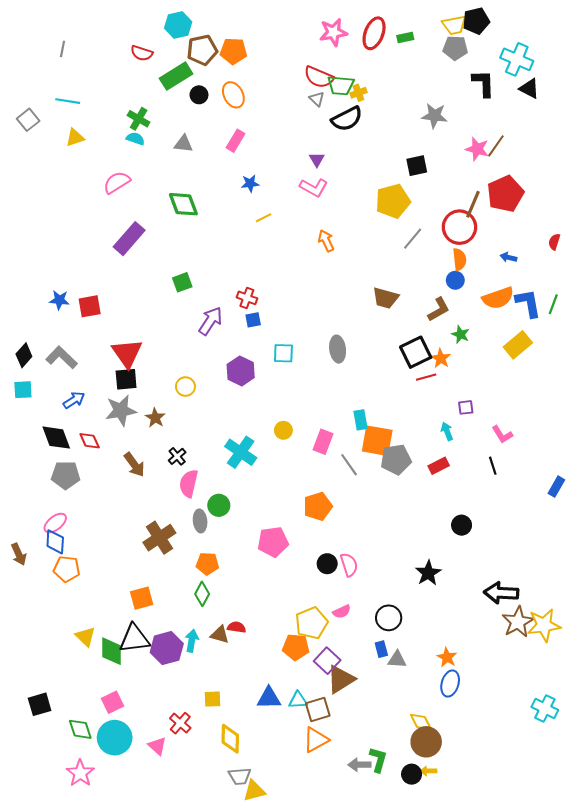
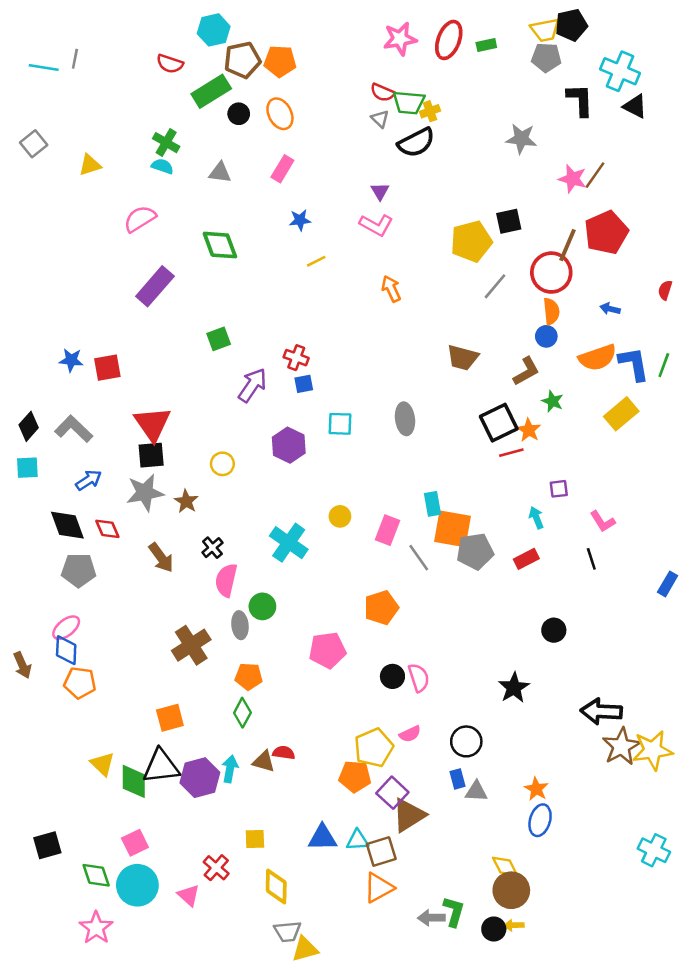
red semicircle: (319, 77) -> (382, 92), size x0.7
cyan line: (68, 101) -> (44, 67), moved
black square: (417, 166) -> (509, 221), moved

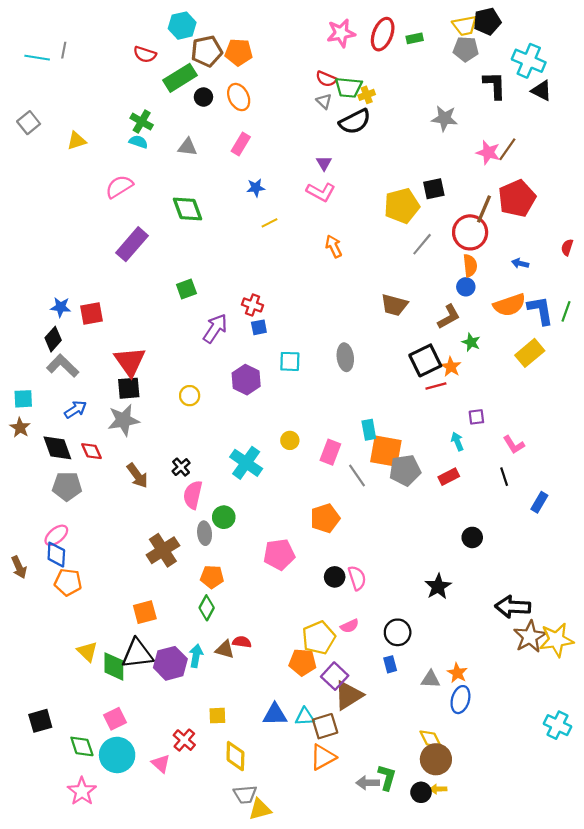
black diamond: (29, 426) -> (53, 339), moved
brown star: (186, 501) -> (20, 428), moved
blue rectangle: (668, 584) -> (539, 502), moved
gray triangle: (476, 791) -> (431, 679), moved

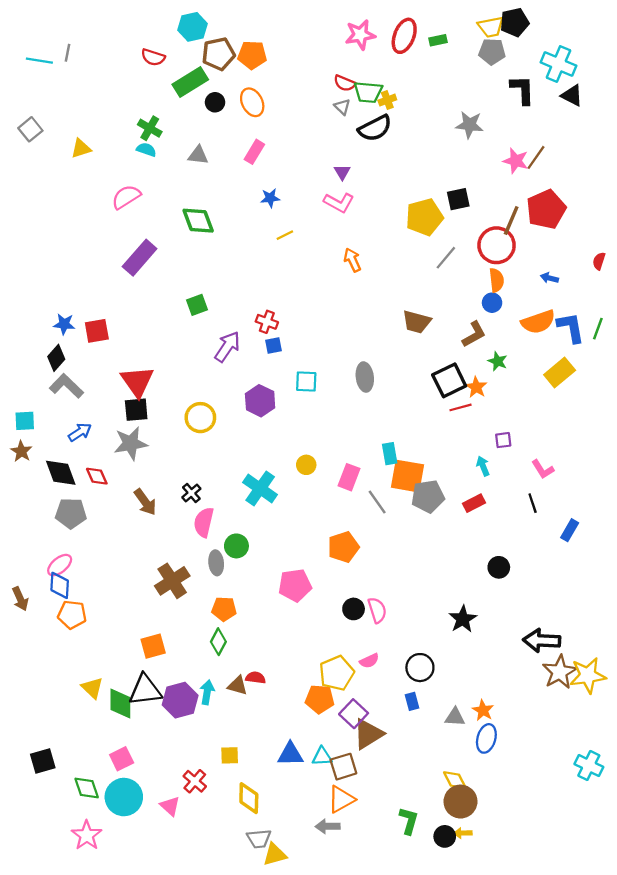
yellow circle: (190, 396) -> (200, 418), size x1.4
gray arrow: (368, 783) -> (328, 826), moved

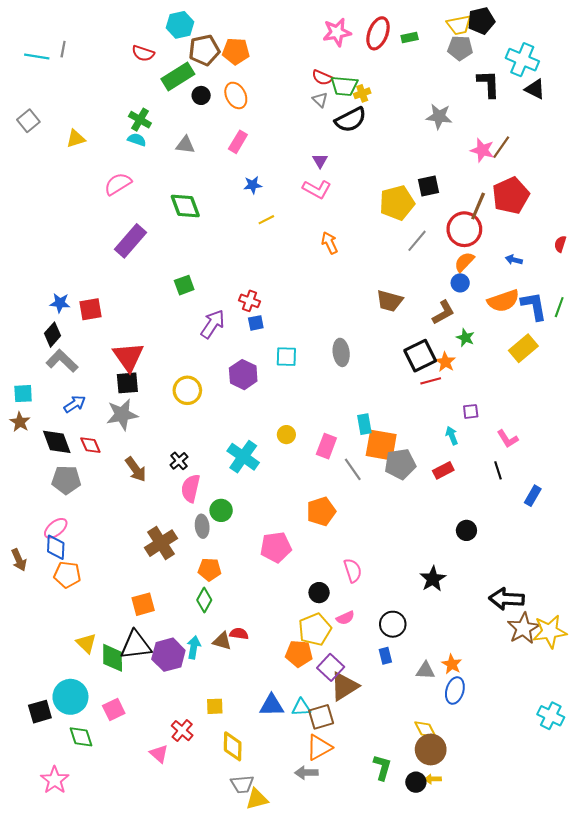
orange semicircle: (497, 280) -> (464, 262), turned -130
black circle: (354, 609) -> (319, 593), moved
cyan circle: (124, 797) -> (70, 697), moved
pink star: (87, 835) -> (55, 780), moved

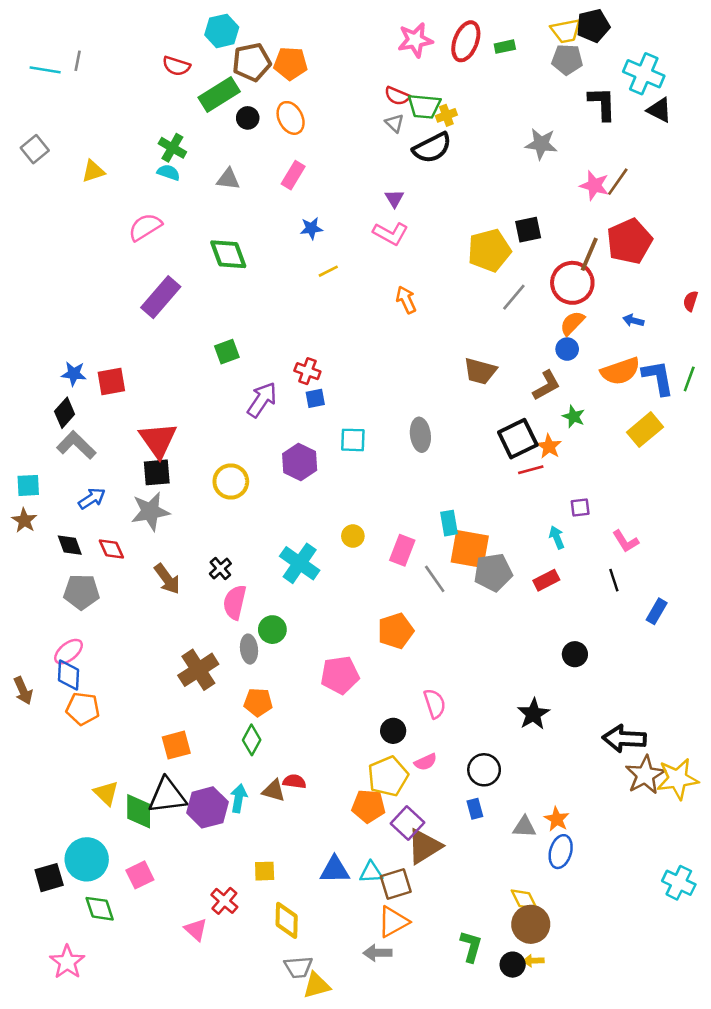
black diamond: (57, 442) -> (70, 545), size x0.7

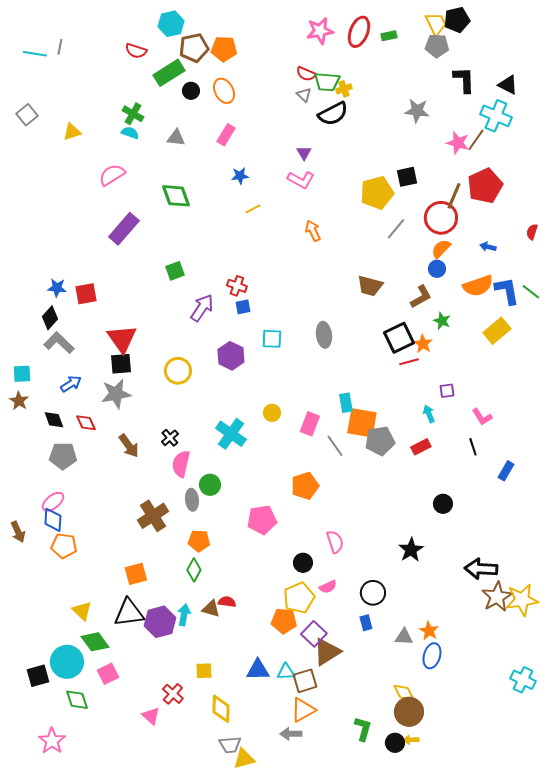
yellow trapezoid: (566, 31) -> (436, 24), turned -105
cyan cross: (644, 74) -> (496, 116), moved
green line: (689, 379) -> (531, 292), turned -72
green diamond: (139, 811) -> (95, 642), moved, turned -36

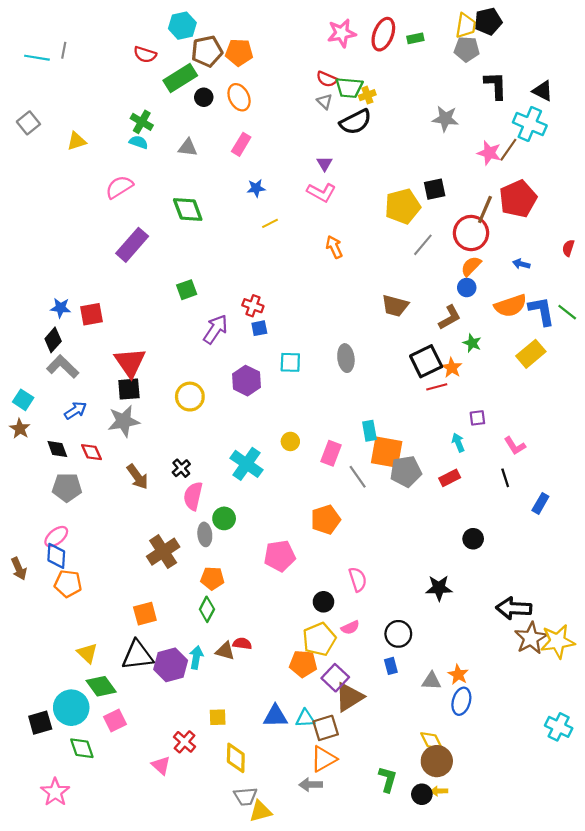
yellow trapezoid: (436, 24) -> (466, 26), turned 35
cyan square: (22, 374) -> (23, 400), turned 36
black star: (411, 550) -> (439, 588), turned 30

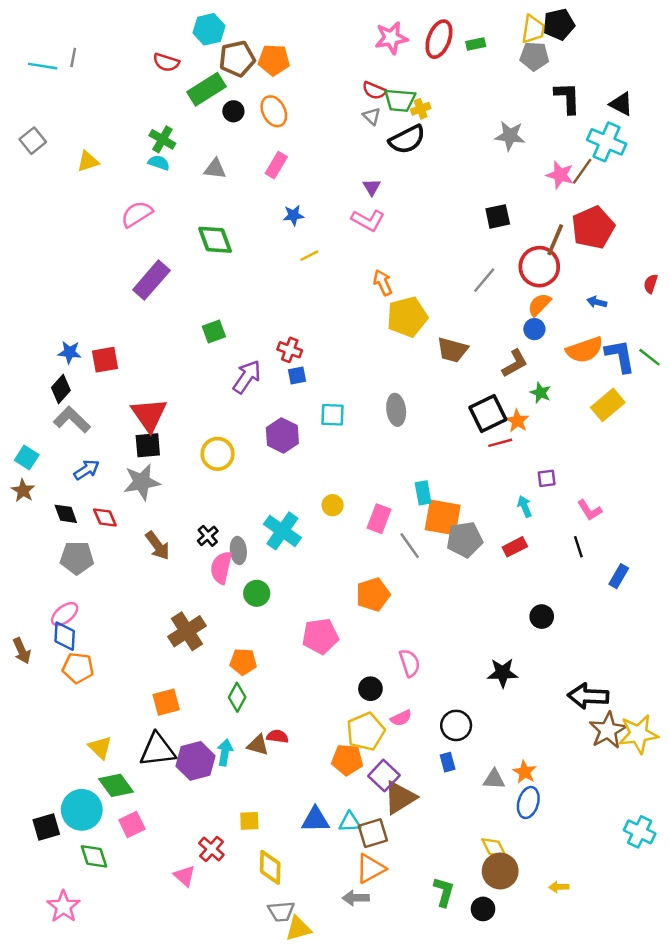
yellow pentagon: (403, 206) -> (407, 317), moved
gray ellipse: (205, 534) -> (238, 550), moved
yellow arrow: (439, 791) -> (559, 887), moved

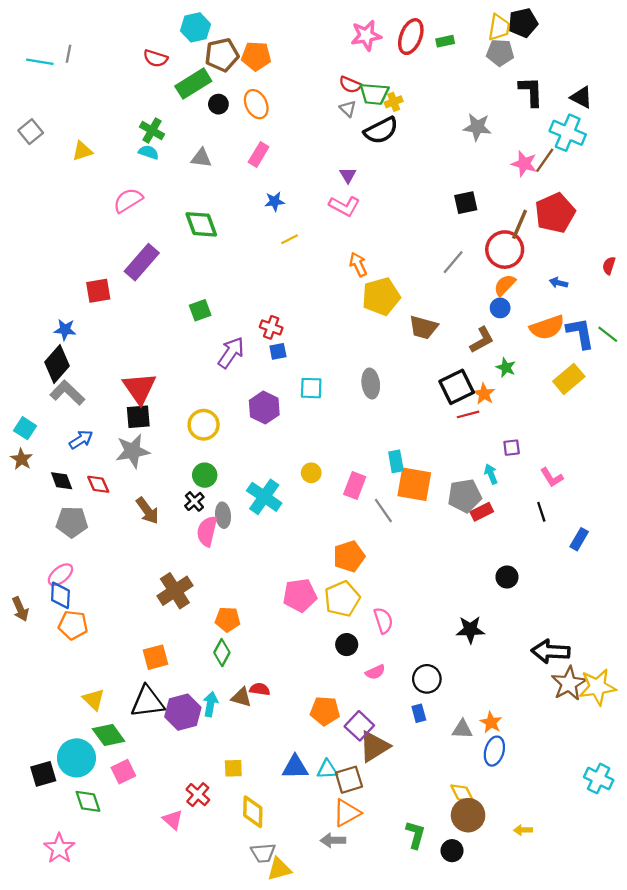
red square: (105, 360) -> (98, 291), moved
black diamond: (61, 389) -> (57, 364), size x1.4
gray pentagon: (465, 539) -> (465, 496), moved
green circle: (257, 593) -> (205, 475), moved
yellow pentagon: (366, 732) -> (342, 599), moved

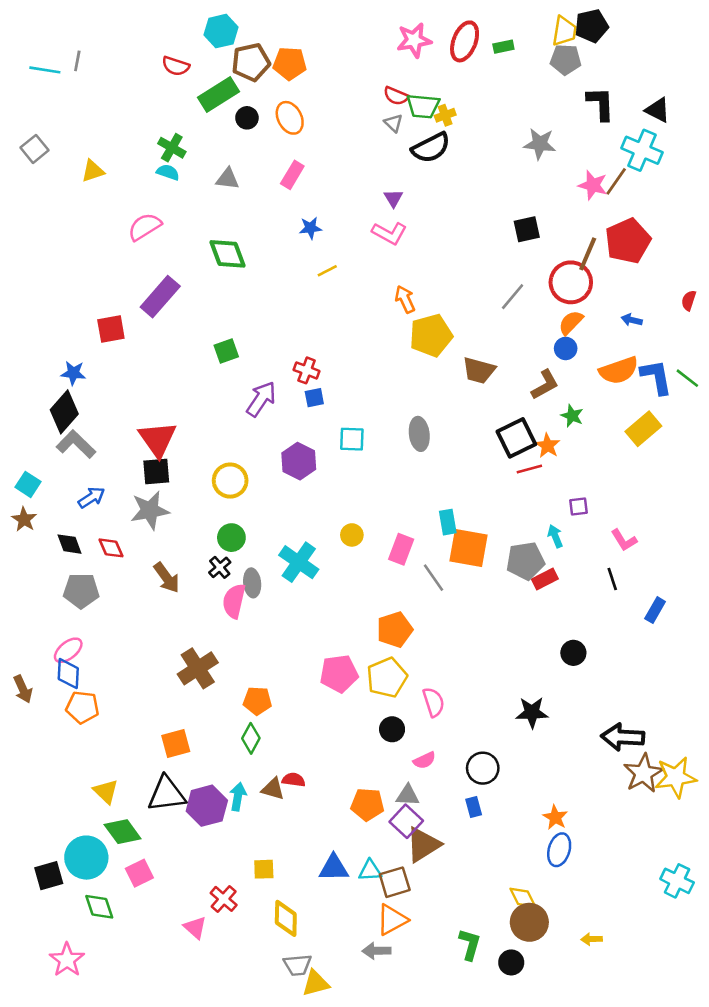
gray triangle: (462, 729) -> (408, 795), moved

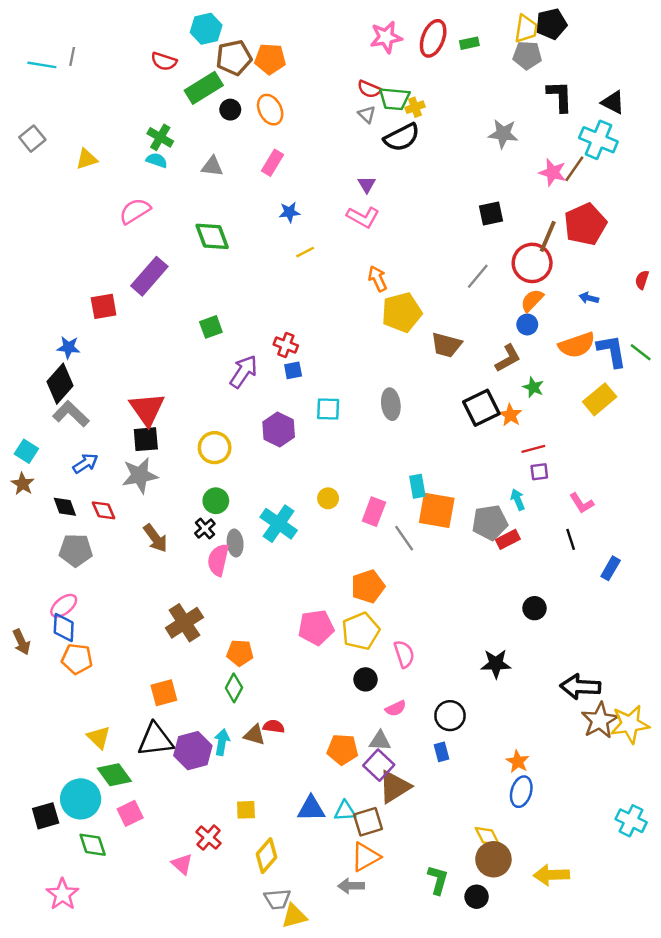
red line: (529, 469) -> (533, 449), moved
yellow diamond: (286, 918) -> (266, 856), turned 40
yellow arrow: (592, 939) -> (551, 875), size x1.8

